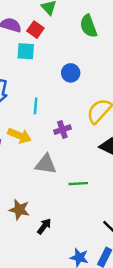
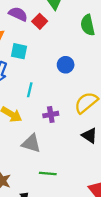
cyan square: (26, 51) -> (19, 51), moved
green line: (78, 184) -> (48, 173), moved

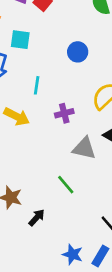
gray triangle: (31, 143) -> (84, 148), moved
green line: (48, 173) -> (66, 185), turned 49

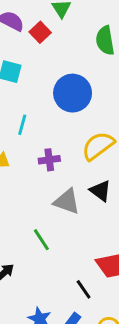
blue circle: (78, 52) -> (73, 93), size x1.6

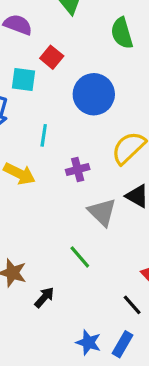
red square: (40, 32) -> (52, 57), moved
gray triangle: (67, 201) -> (102, 212), turned 32

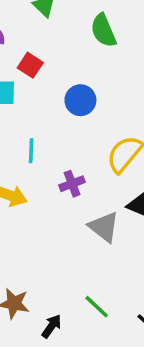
blue circle: (94, 94) -> (80, 100), size x0.7
green line: (80, 257) -> (97, 307), moved

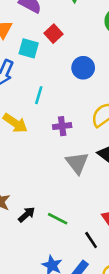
green line: (97, 307) -> (58, 219), turned -30
black arrow: (51, 326) -> (27, 215), moved

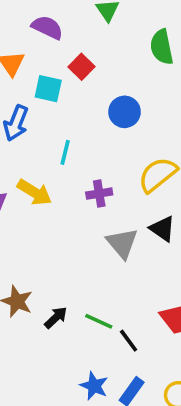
black line: (91, 240) -> (129, 341), moved

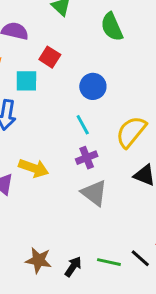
cyan line: (65, 152) -> (83, 125), moved, turned -30
gray triangle: (122, 243) -> (94, 193), moved
black line: (129, 341) -> (140, 258), moved

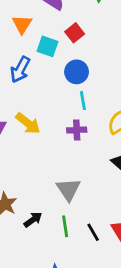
blue circle: (93, 86) -> (77, 72), moved
gray triangle: (94, 193) -> (68, 189), moved
green line: (109, 262) -> (65, 226), turned 50

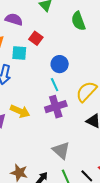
blue circle: (77, 72) -> (60, 64), moved
purple cross: (77, 130) -> (56, 107), size x1.5

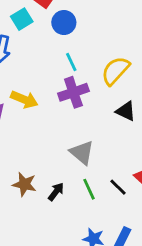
cyan square: (19, 53) -> (22, 19), turned -35
blue circle: (60, 64) -> (64, 23), moved

